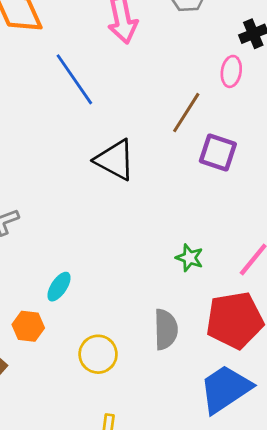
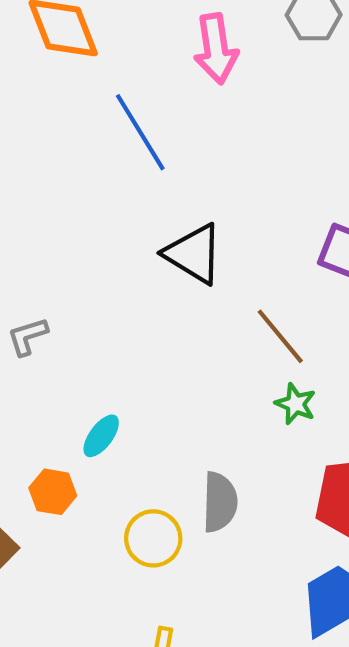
brown line: (186, 113) -> (280, 336), moved, turned -75
gray semicircle: (166, 329) -> (220, 502), moved

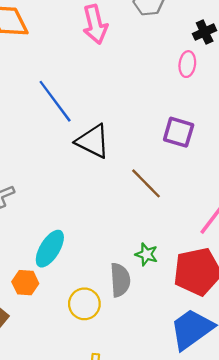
blue line: (140, 132) -> (55, 101), moved
green star: (295, 404) -> (146, 254), moved
cyan ellipse: (101, 436) -> (50, 249), size x1.5

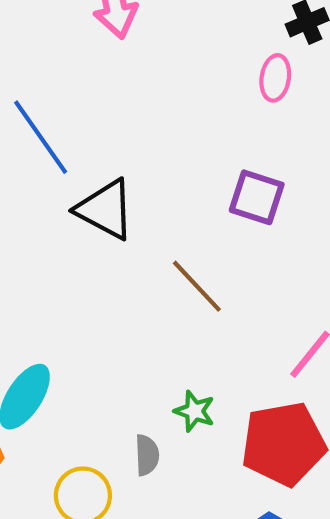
gray semicircle: (120, 280) -> (147, 455), size x0.7

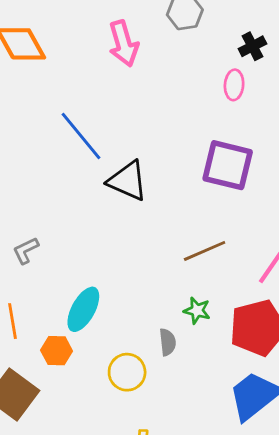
purple square: (257, 197) -> (228, 165), size x1.4
brown line: (197, 286) -> (205, 251), moved, turned -66

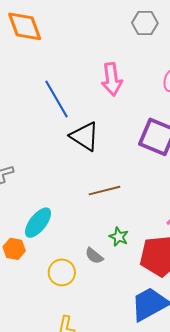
pink arrow: (124, 44) -> (112, 79), moved
brown line: (205, 251) -> (105, 191), moved
gray semicircle: (168, 342) -> (94, 256), turned 126

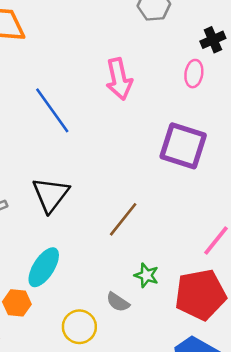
black triangle: (85, 136) -> (51, 195), moved, turned 40
brown line: (105, 191) -> (123, 219), turned -32

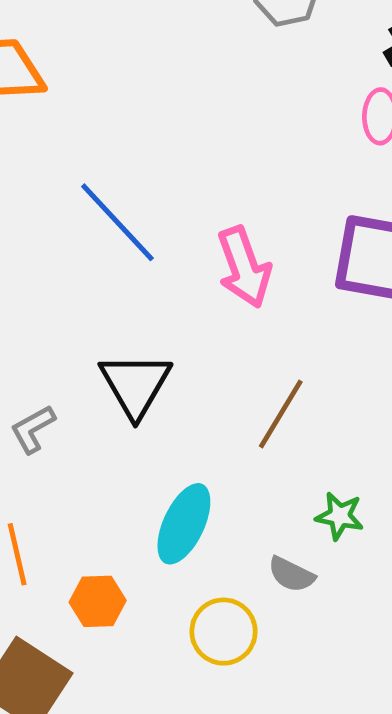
pink arrow: (119, 79) -> (244, 267), moved
cyan ellipse: (44, 267) -> (184, 524), moved

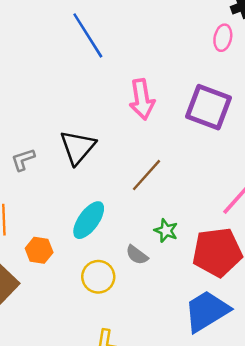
blue line: (117, 222) -> (88, 35), moved

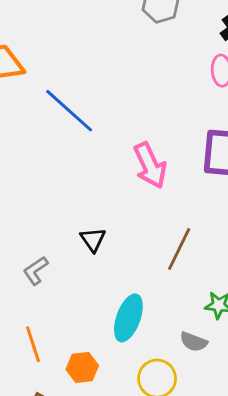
black triangle: (78, 147) -> (93, 240), size x0.6

